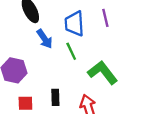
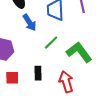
green line: (71, 51) -> (51, 42), moved, turned 70

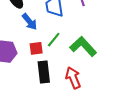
black rectangle: (38, 73) -> (44, 72), size x1.5
red square: (12, 78) -> (36, 48), moved

